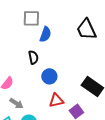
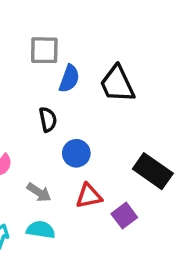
black trapezoid: (86, 29) -> (117, 84), moved
gray arrow: (16, 103) -> (39, 192), moved

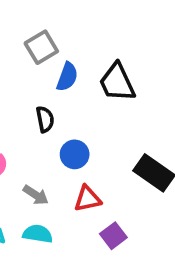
gray square: (44, 50) -> (41, 47), turned -32
purple square: (124, 216) -> (113, 236), moved

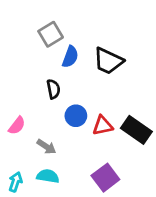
black trapezoid: (117, 82) -> (108, 61), turned -40
red triangle: (88, 199) -> (103, 126), moved
purple square: (113, 236) -> (105, 178), size x1.4

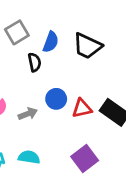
gray square: (51, 34) -> (17, 32), moved
black semicircle: (53, 89) -> (34, 62), moved
gray arrow: (46, 147) -> (28, 114), moved, turned -54

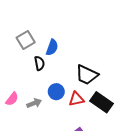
black trapezoid: (87, 46) -> (87, 75), moved

